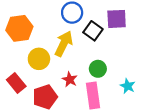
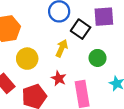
yellow arrow: (64, 44) -> (62, 48), moved, size x0.7
green circle: (98, 69) -> (98, 58), moved

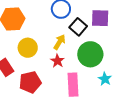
green circle: (98, 58) -> (90, 54), size x1.6
red star: (59, 78) -> (57, 61), moved

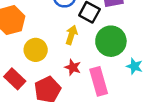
red star: (57, 61) -> (73, 67), moved

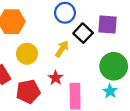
green circle: (111, 41) -> (114, 66), moved

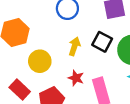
black square: (83, 33) -> (102, 42), moved

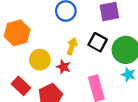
red star: (76, 78) -> (63, 67), moved

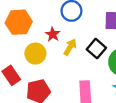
red star: (63, 67) -> (53, 34), moved

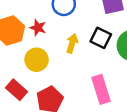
red star: (53, 34) -> (38, 28), moved

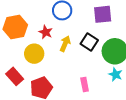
red star: (38, 28) -> (46, 32), moved
pink rectangle: (101, 89) -> (85, 84), size x0.6

